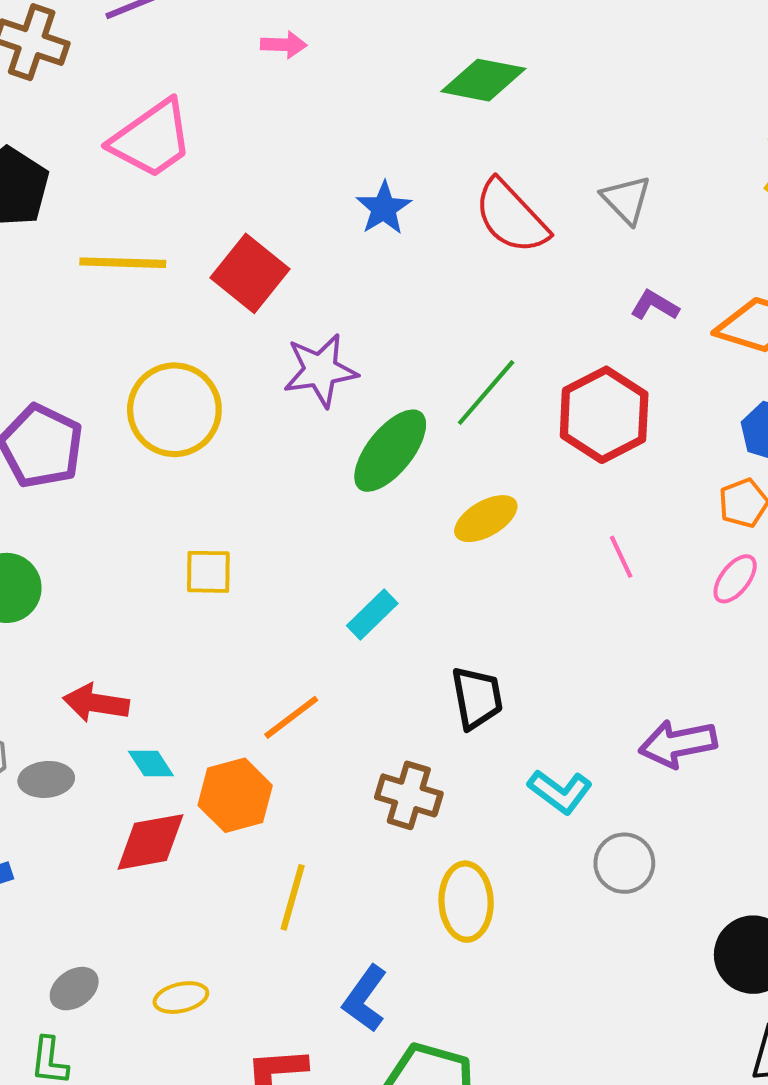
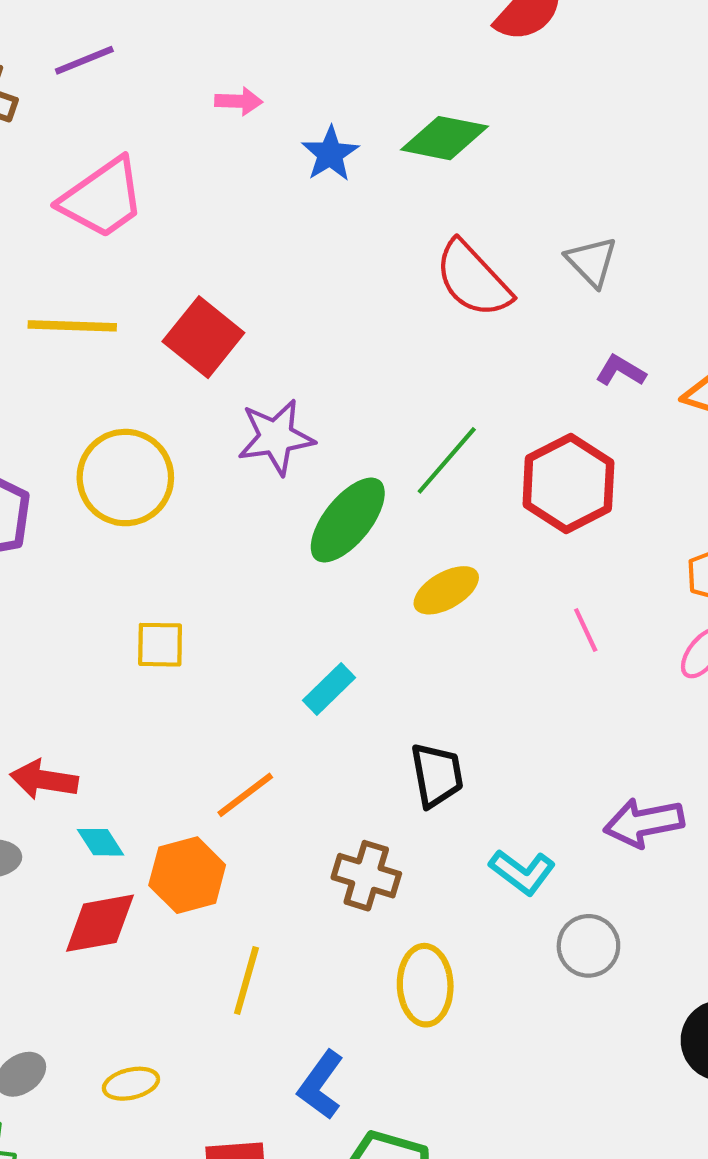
blue star: (384, 208) -> (330, 154), moved

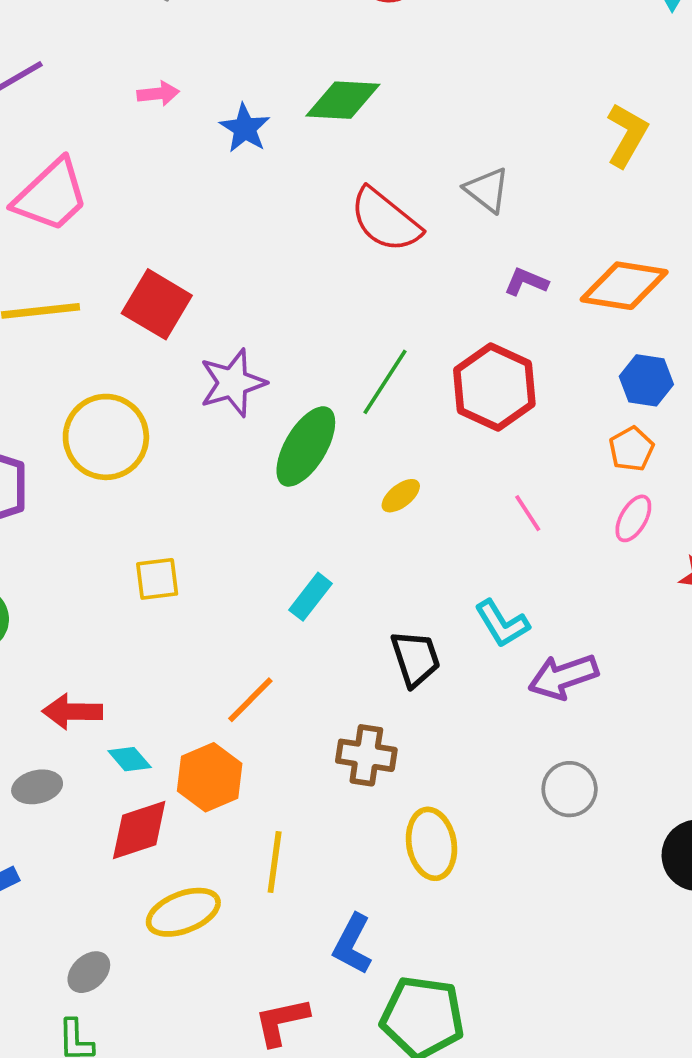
yellow ellipse: (446, 590) -> (401, 496), size x0.7
purple arrow: (644, 823) -> (563, 677), moved
cyan L-shape: (522, 872) -> (502, 624), moved, turned 30
yellow ellipse: (131, 1084) -> (183, 912), moved, size x1.5

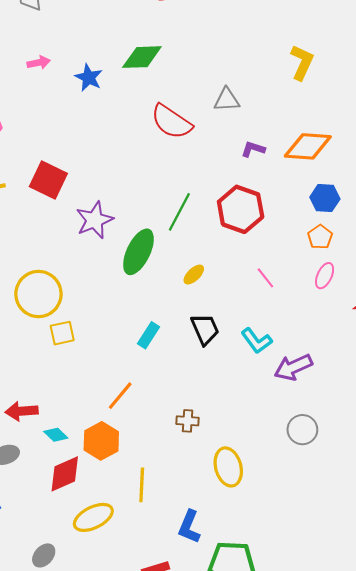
gray triangle: (487, 190) -> (227, 100), turned -36
yellow circle: (106, 437) -> (38, 294), moved
black trapezoid: (416, 659) -> (205, 329), moved
brown cross: (366, 755) -> (188, 421), size x0.7

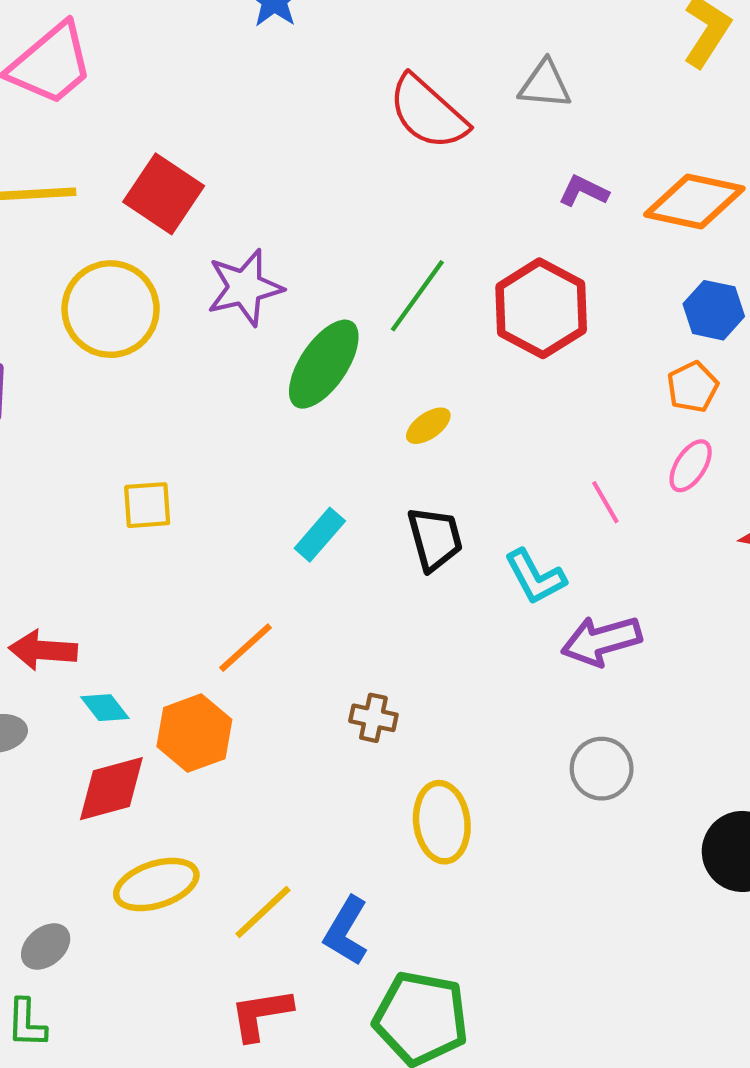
pink line: (265, 278) -> (605, 502), moved
yellow circle: (38, 294) -> (111, 309), moved
yellow line: (142, 485) -> (263, 912), moved, turned 36

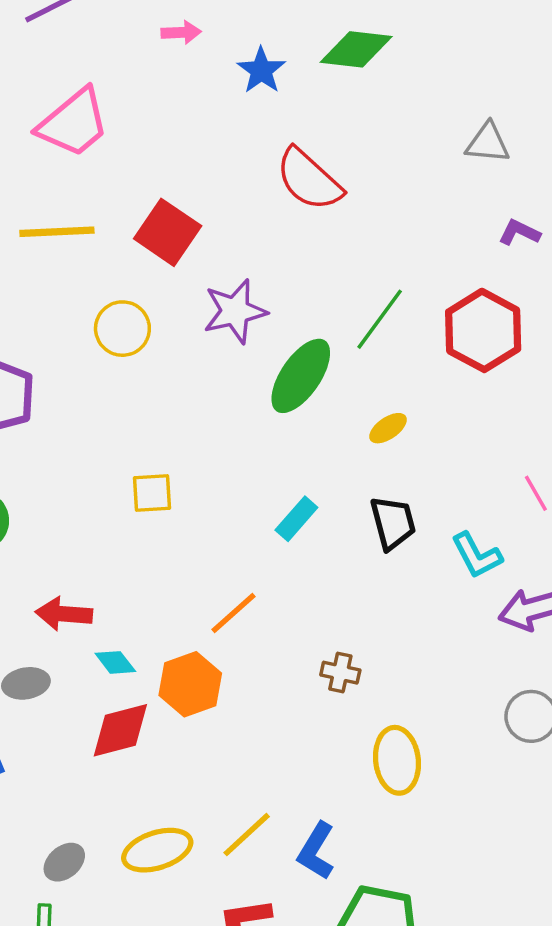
red semicircle: (428, 112) -> (309, 180), moved
yellow circle: (111, 309) -> (122, 329), size x0.7
yellow ellipse: (156, 884) -> (157, 850), moved

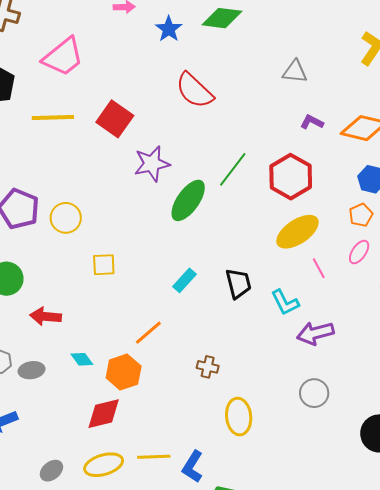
yellow circle: (122, 329) -> (66, 218), moved
yellow ellipse: (388, 428) -> (298, 232), moved, size x2.0
red arrow: (64, 614) -> (46, 316), moved
red diamond: (120, 730) -> (104, 414), moved
yellow line: (247, 835) -> (154, 457), turned 40

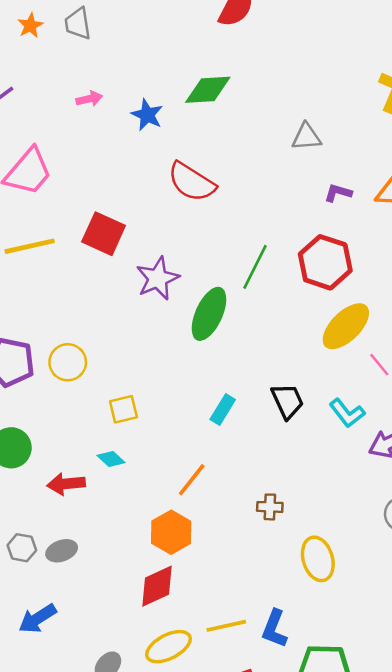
cyan diamond: (82, 359) -> (111, 459), moved

